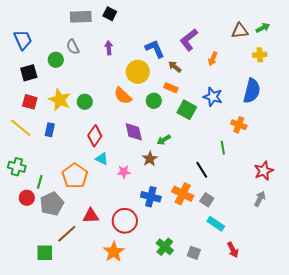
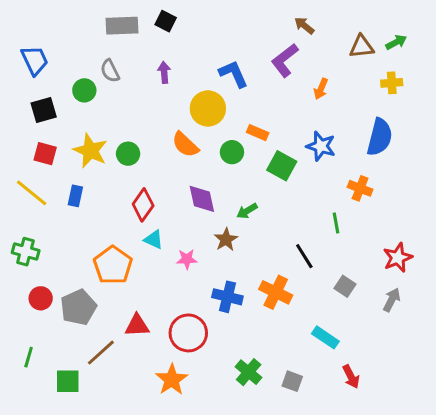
brown arrow: (175, 67) -> (304, 26), moved
green line: (40, 182) -> (29, 357), moved
gray square: (207, 200) -> (345, 286), moved

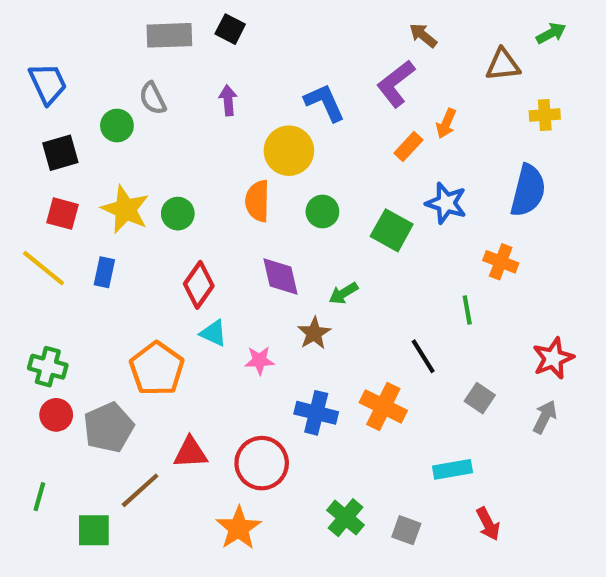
green arrow: (396, 42) -> (551, 33), moved
orange rectangle: (258, 133) -> (408, 146), moved, turned -70
orange semicircle: (185, 145) -> (257, 201), turned 48
green cross: (26, 252) -> (48, 367), moved
cyan rectangle: (325, 337) -> (452, 469), turned -44

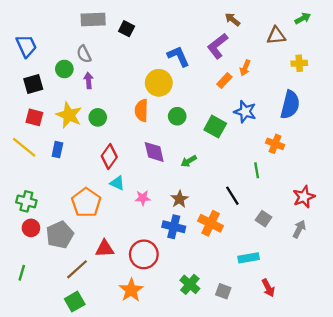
black square: (230, 29) -> (127, 29), moved
purple arrow: (228, 100) -> (89, 81), moved
brown star: (314, 333) -> (179, 199), moved
green square: (94, 530) -> (75, 302), moved, turned -30

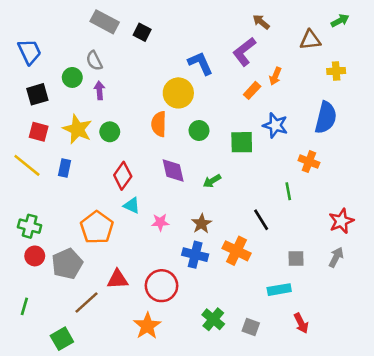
gray rectangle: (93, 19) -> (105, 22), turned 30
green square: (215, 127) -> (242, 142), turned -30
gray square: (264, 219) -> (296, 259), moved, turned -35
green square: (75, 302) -> (62, 339), moved

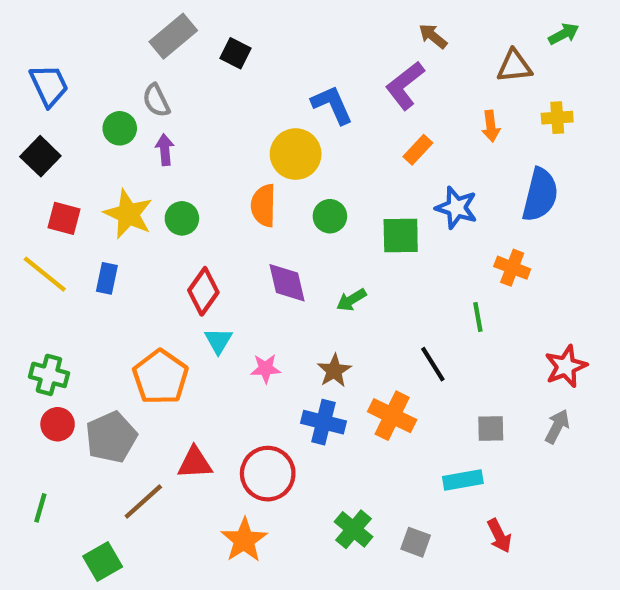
gray rectangle: (105, 22) -> (173, 36), turned -68
orange arrow: (275, 76) -> (491, 126), moved, turned -30
black square: (37, 94) -> (40, 156), moved, turned -30
cyan triangle: (132, 206) -> (218, 341), turned 36

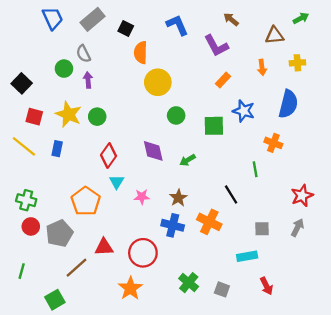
blue trapezoid: (49, 85) -> (53, 18), moved
purple L-shape: (405, 85) -> (216, 46), turned -80
blue L-shape: (332, 105) -> (177, 25), moved
orange semicircle: (263, 206) -> (141, 53), moved

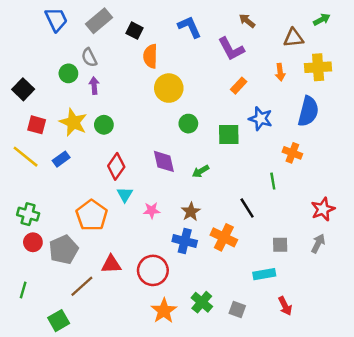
yellow cross: (297, 63) -> (318, 67), size x1.5
blue rectangle: (57, 149) -> (61, 159), turned 42
orange star: (130, 288) -> (164, 311), moved

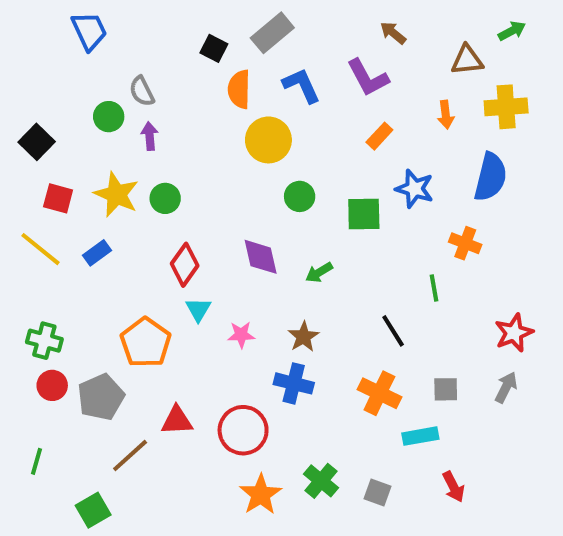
gray rectangle: (99, 21) -> (272, 33), moved
blue L-shape: (190, 27) -> (302, 85), moved
orange cross: (224, 237) -> (379, 393), moved

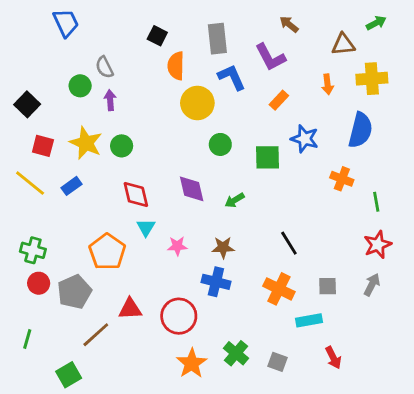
gray rectangle: (272, 33) -> (217, 39), moved, turned -56
blue L-shape: (302, 85) -> (232, 77), moved
red diamond: (185, 265) -> (136, 195), turned -48
green line: (434, 288) -> (376, 202), moved
brown star: (303, 337) -> (223, 247), turned 30

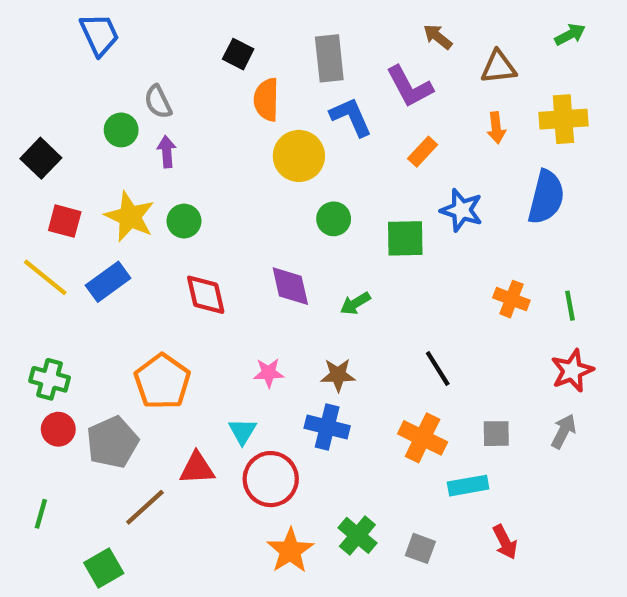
brown triangle: (343, 44) -> (498, 67), moved
orange cross: (342, 179) -> (511, 299), moved
blue rectangle: (72, 186) -> (108, 282), size x1.4
cyan triangle: (146, 227) -> (243, 431), moved

